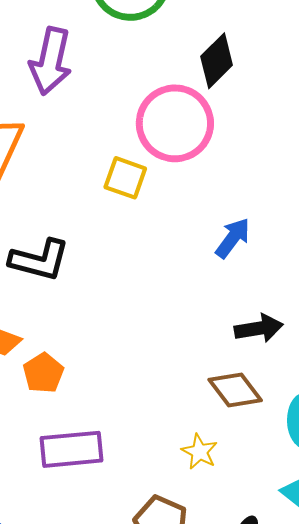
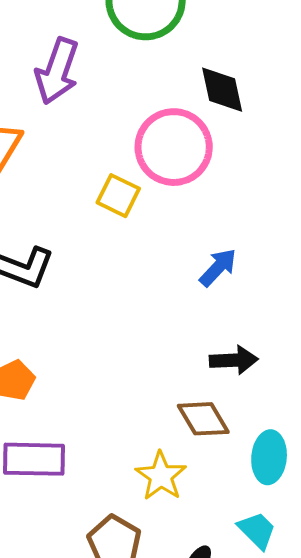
black diamond: (217, 61) -> (222, 90), turned -64
yellow star: (199, 452) -> (161, 476), size x1.4

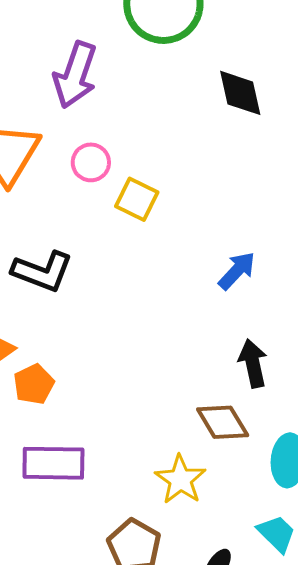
pink circle: (174, 147) -> (91, 162), moved, size x0.5
black arrow: (234, 360) -> (253, 363), turned -99

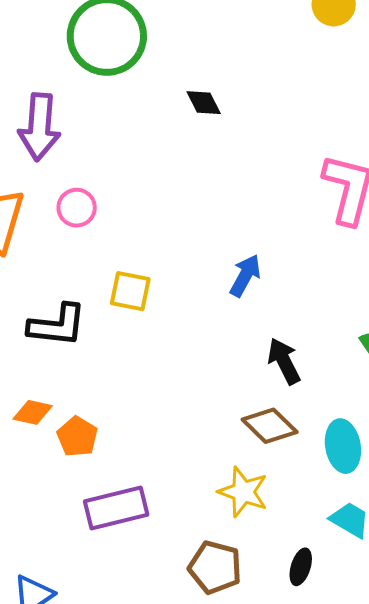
black diamond: (240, 93) -> (204, 103), size x0.7
yellow square: (137, 199) -> (130, 291), moved

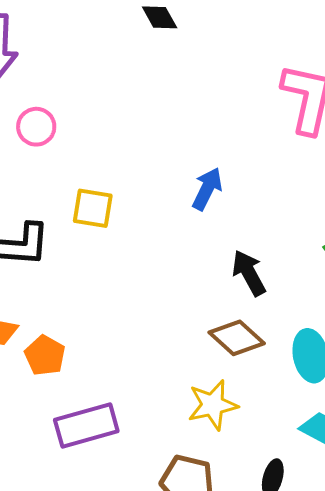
yellow star: (243, 492) -> (213, 405), turned -30

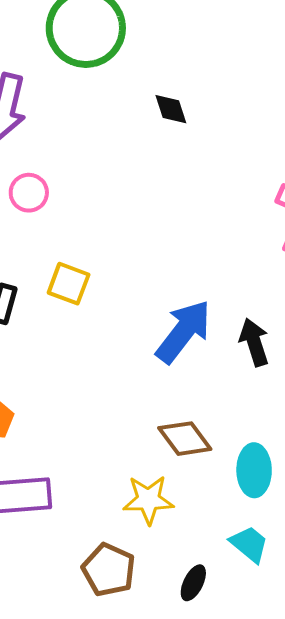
blue arrow: (207, 189) -> (183, 331), moved, size x1.6
black arrow: (249, 273) -> (254, 342), moved

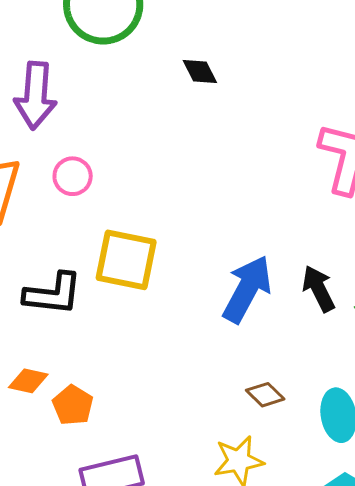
yellow square: (69, 284) -> (126, 260), size x1.5
brown diamond: (185, 439) -> (265, 395), size x0.7

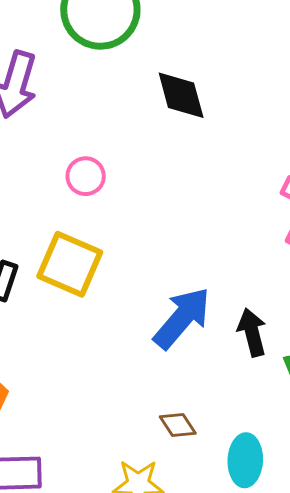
black diamond: (200, 71) -> (181, 95), size x1.5
pink circle: (73, 176) -> (86, 176), moved

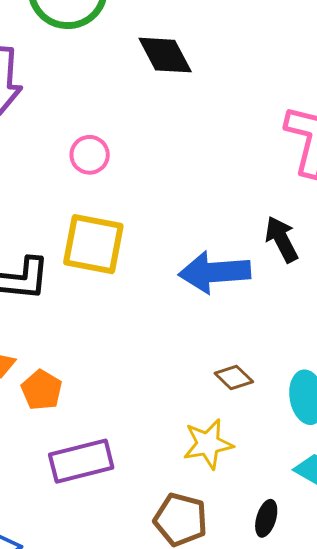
blue arrow: (182, 318) -> (215, 272), turned -122
black arrow: (252, 332) -> (282, 239), moved

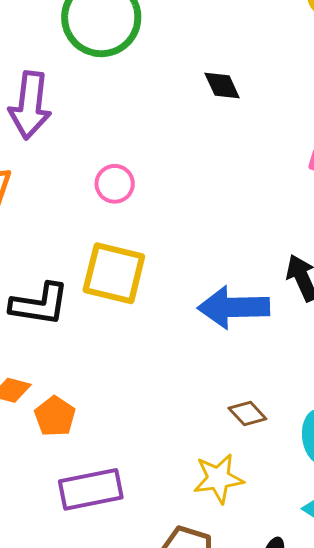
black diamond: (165, 55) -> (222, 85), moved, size x0.7

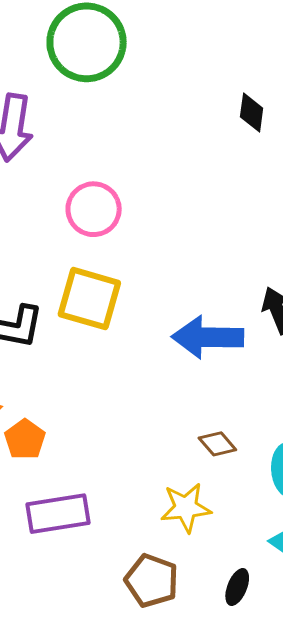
black diamond: (222, 85) -> (252, 113), moved, turned 30
pink circle: (115, 184) -> (94, 209), size x1.4

